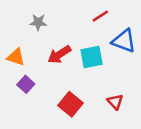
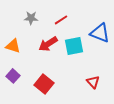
red line: (100, 16) -> (61, 20), moved
purple square: (26, 84) -> (13, 76), moved
red square: (70, 104) -> (44, 84), moved

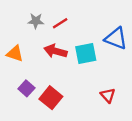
red line: (61, 20) -> (60, 23), moved
red arrow: (48, 44) -> (56, 51), turned 48
purple square: (13, 76) -> (26, 88), moved

